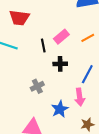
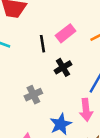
black cross: (60, 64) -> (63, 67), turned -32

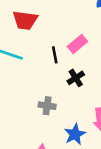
gray cross: (33, 95) -> (47, 106), turned 35

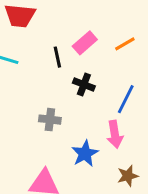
black cross: (76, 78) -> (84, 84), turned -35

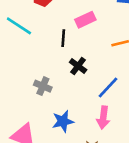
pink rectangle: (85, 43) -> (85, 20), moved
pink arrow: (115, 134) -> (103, 117), moved

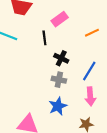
gray cross: (43, 86) -> (59, 80), moved

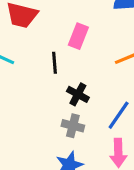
pink rectangle: (60, 19) -> (78, 36), turned -35

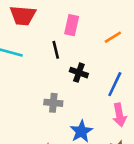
gray cross: (73, 126) -> (53, 103), moved

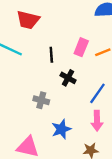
pink rectangle: (72, 25) -> (81, 47), moved

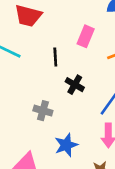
pink rectangle: (81, 47) -> (86, 36), moved

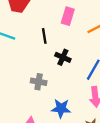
blue star: (66, 145) -> (61, 108), turned 30

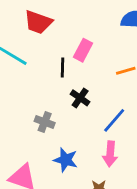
pink rectangle: (68, 16) -> (83, 50), moved

